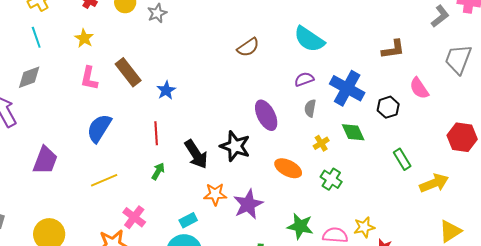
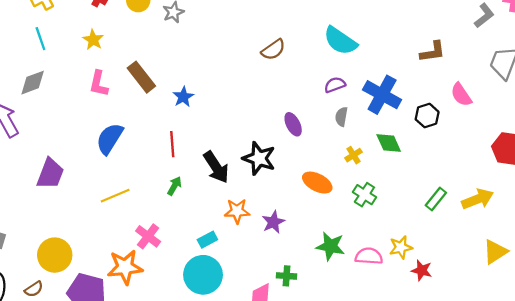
purple ellipse: (266, 115) -> (293, 124), size x0.7
green rectangle: (402, 159) -> (436, 199), moved, turned 70
purple star: (248, 204) -> (273, 222), size x0.7

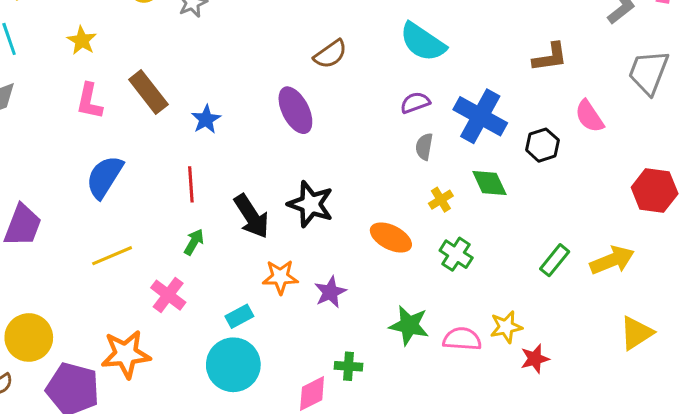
purple ellipse: (293, 124) -> (295, 110), moved, size x1.4
pink cross: (148, 236) -> (168, 295), moved
red star: (422, 270) -> (535, 359), turned -30

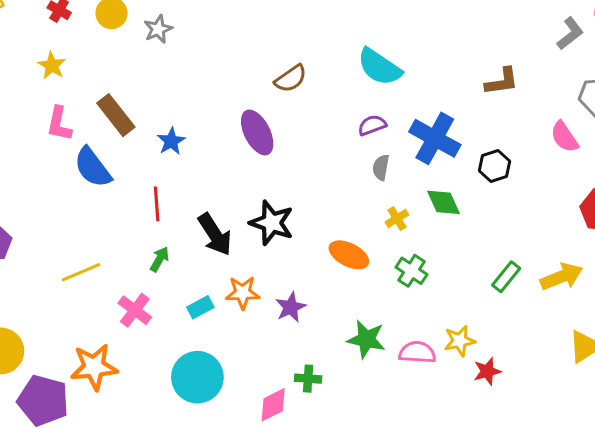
pink semicircle: (589, 116) -> (564, 137), moved
blue semicircle: (105, 177) -> (93, 167), moved, turned -69
cyan rectangle: (239, 316) -> (200, 307), moved

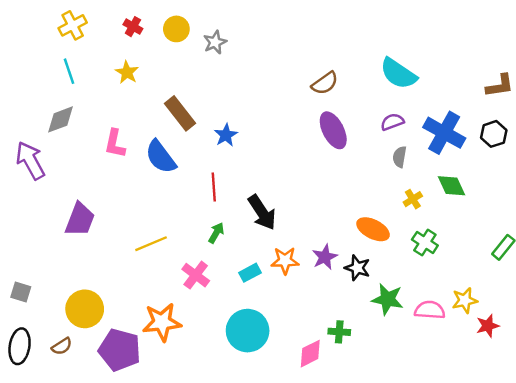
pink L-shape: (59, 124) -> (115, 144), moved
purple ellipse: (257, 132) -> (333, 130), moved
black hexagon: (495, 166) -> (494, 134), moved
black star: (272, 223) -> (357, 268), moved, size x0.7
purple star: (291, 307) -> (325, 257), moved

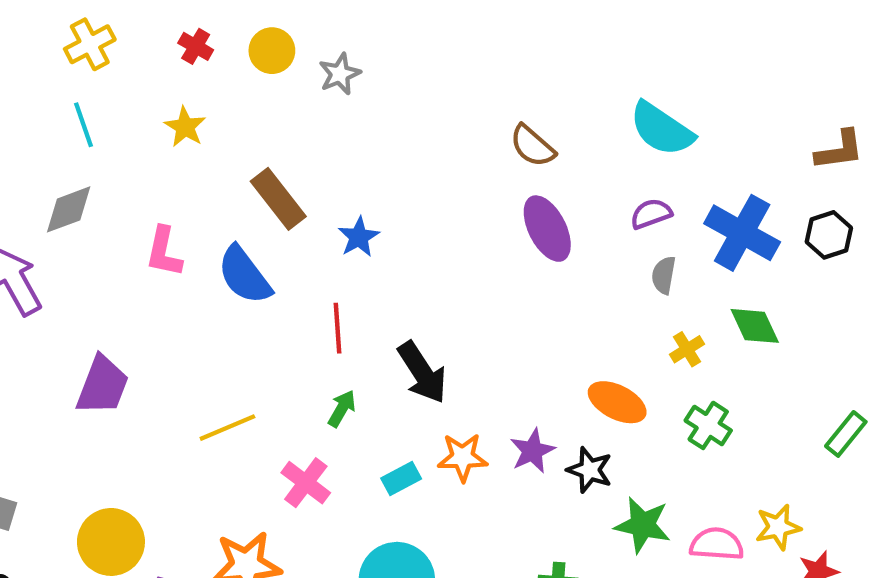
brown semicircle: (325, 83) -> (532, 146), turned 76

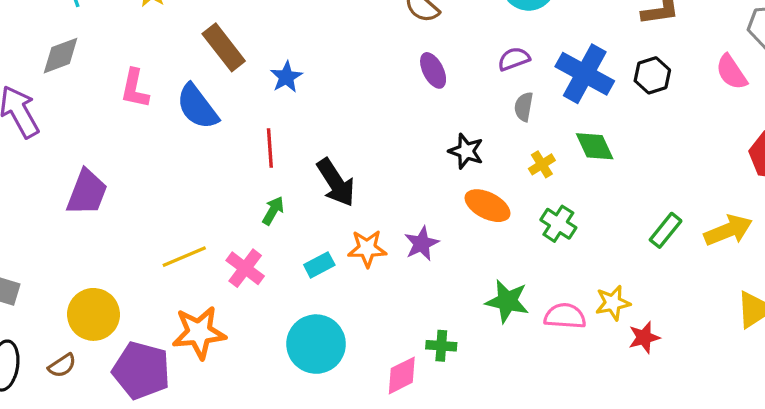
purple ellipse: (547, 229) -> (433, 70), size x0.7
yellow line: (227, 428) -> (184, 257), moved
black star: (590, 470) -> (466, 151), moved

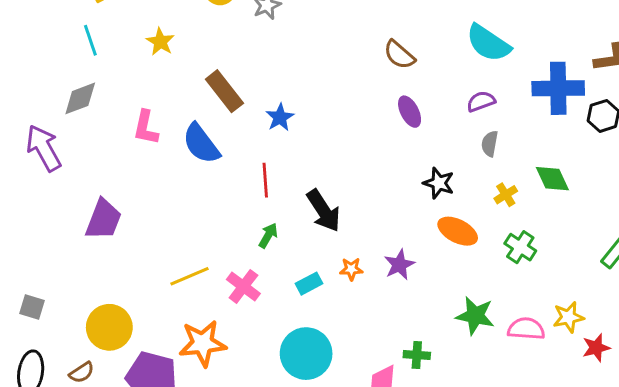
blue cross: (585, 74) -> (558, 88), moved, turned -30
orange star: (367, 248) -> (351, 269), size x0.7

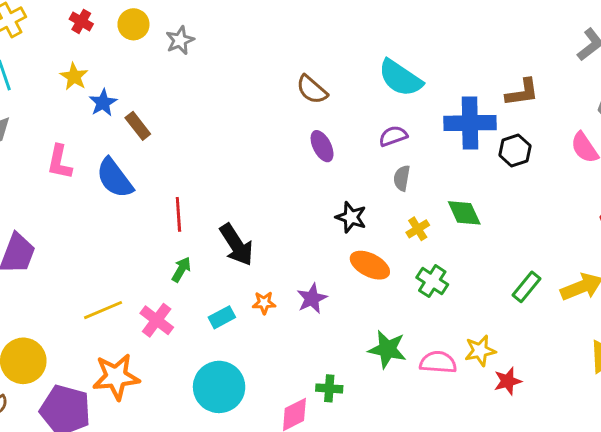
brown rectangle: (224, 91) -> (138, 126), size x0.7
blue star: (280, 117) -> (103, 103), moved

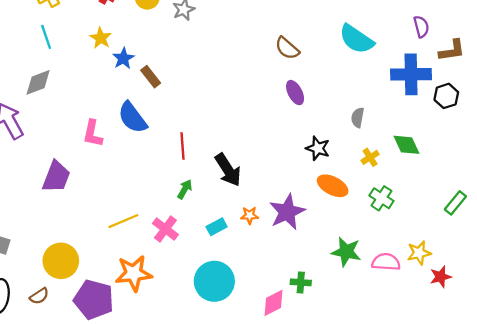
purple semicircle: (393, 136) -> (421, 27), moved, turned 95
pink L-shape: (60, 162) -> (93, 133), moved
purple star: (312, 298) -> (287, 212), size x1.5

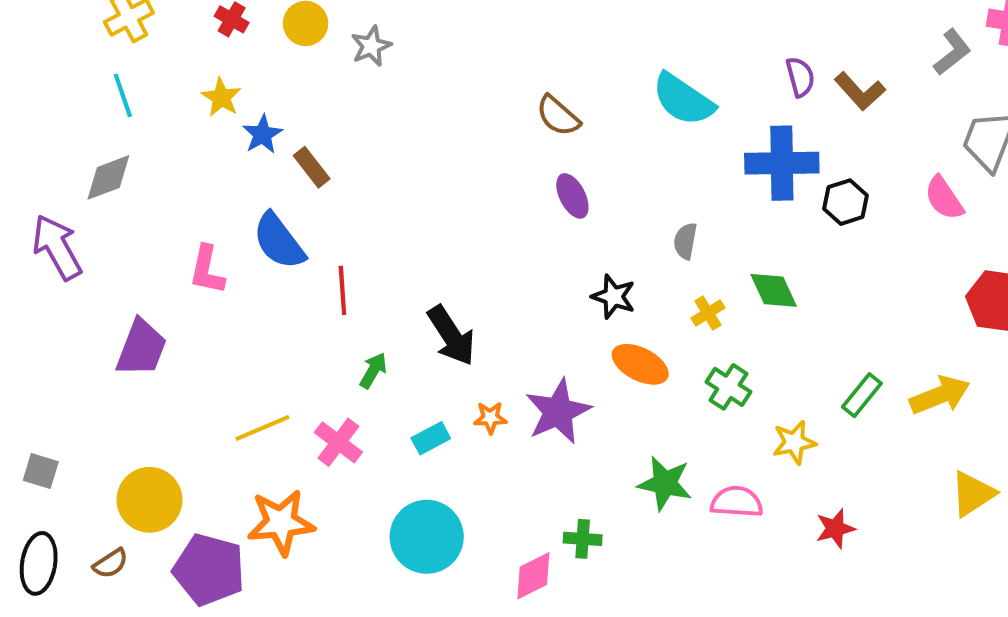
brown L-shape: (452, 50) -> (860, 91), moved, turned 56
red line: (182, 146) -> (342, 290), moved
yellow star: (419, 253) -> (794, 442), moved

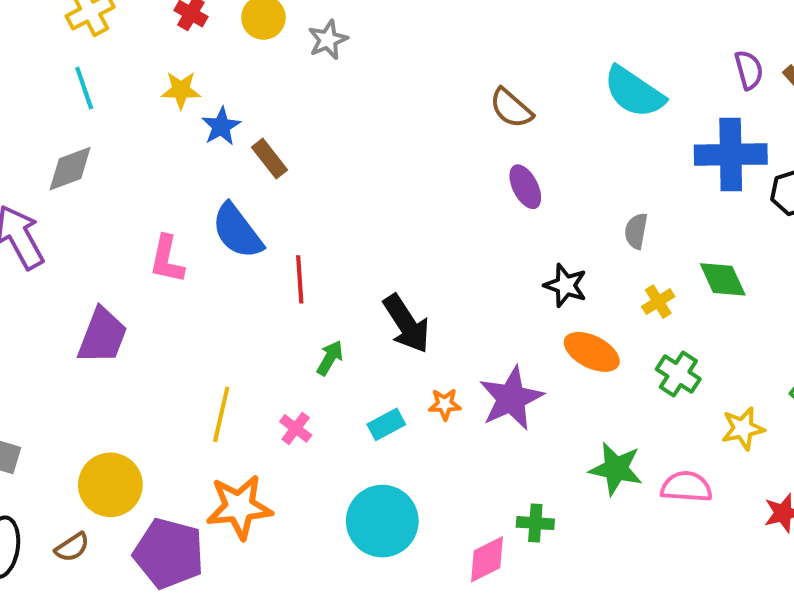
yellow star: (221, 97) -> (181, 90), turned -30
yellow line: (262, 428) -> (221, 414), turned -54
pink cross: (338, 442) -> (296, 428), size x0.7

